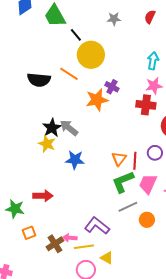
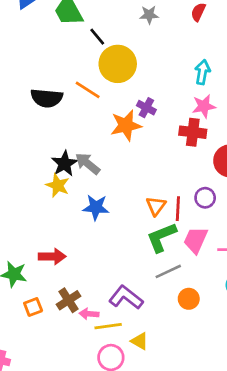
orange circle: (147, 220) -> (189, 299), moved
brown cross: (55, 244) -> (69, 300), moved

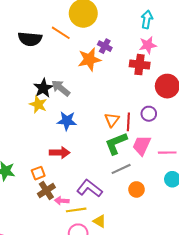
red arrow: (52, 256) -> (60, 153), moved
orange square: (33, 307) -> (38, 173), moved

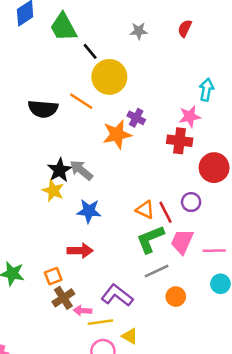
cyan arrow: (147, 19) -> (206, 90), moved
orange triangle: (112, 120) -> (145, 210), turned -42
red line: (128, 122) -> (166, 212), turned -30

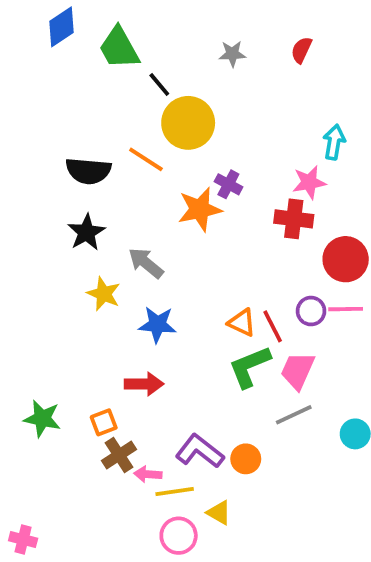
black star: (60, 170) -> (86, 232), moved
pink line: (214, 251) -> (346, 309), moved
gray line: (157, 271) -> (294, 415), moved
orange circle: (176, 297) -> (246, 459), moved

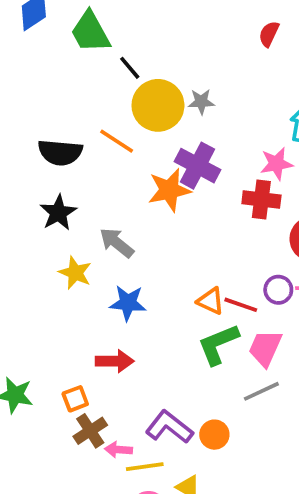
gray star: (232, 54) -> (201, 102), moved
purple cross: (228, 184) -> (197, 166), size x1.6
red line: (273, 326) -> (241, 305), turned -44

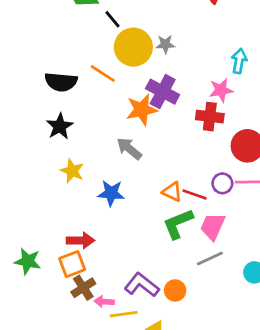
gray arrow: (117, 243) -> (129, 149), moved
red arrow: (115, 361) -> (80, 240), moved
orange square: (75, 399) -> (72, 264), size x1.4

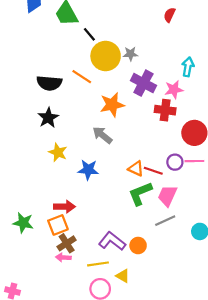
purple cross: (163, 92) -> (143, 83), moved
pink arrow: (104, 302) -> (63, 257), moved

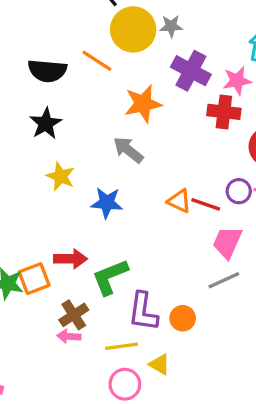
green L-shape: (140, 194) -> (110, 277), moved
orange square: (58, 225) -> (34, 279), moved
purple L-shape: (112, 241) -> (143, 312), turned -120

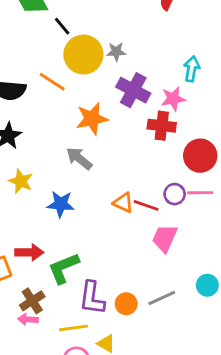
gray line: (224, 280) -> (162, 298), moved

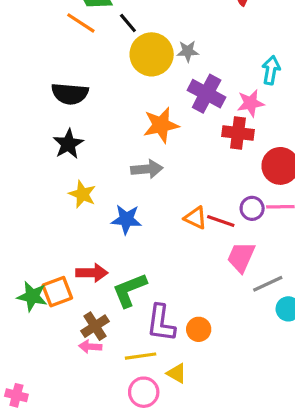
orange line: (52, 82) -> (81, 23), moved
gray arrow: (79, 158) -> (147, 169), turned 136
gray line: (162, 298) -> (268, 284), moved

